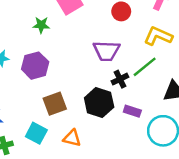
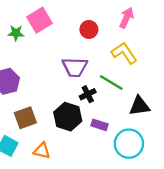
green star: (41, 25) -> (16, 33), moved
yellow L-shape: (158, 36) -> (124, 53), turned 32
green line: (145, 67) -> (111, 82), turned 70

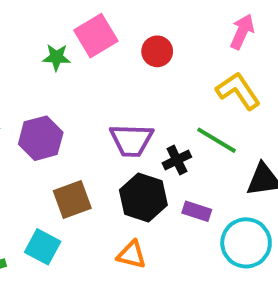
red circle: (89, 30) -> (157, 51), moved
purple trapezoid: (75, 67) -> (131, 140), moved
orange triangle: (42, 151) -> (131, 255), moved

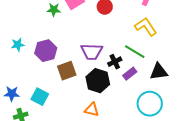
brown square: (72, 199) -> (67, 71), moved
purple rectangle: (197, 211) -> (130, 74), moved, turned -56
cyan square: (43, 247) -> (40, 97), moved

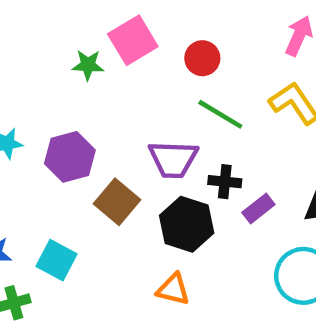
green line: (135, 52) -> (220, 114), moved
black cross: (115, 62) -> (225, 182), turned 32
brown square: (67, 71) -> (117, 202), turned -30

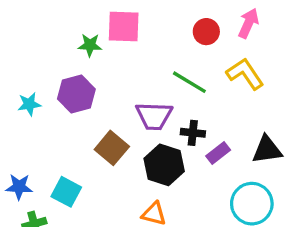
pink square: (133, 40) -> (124, 27), turned 33
red circle: (202, 58) -> (206, 32), moved
purple hexagon: (70, 157) -> (76, 94), moved

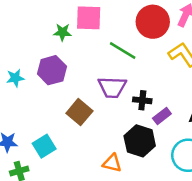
red circle: (206, 32) -> (153, 22), size x1.6
green line: (189, 82) -> (123, 51), moved
black hexagon: (164, 165) -> (140, 141), moved
cyan square: (66, 192) -> (44, 146), turned 30

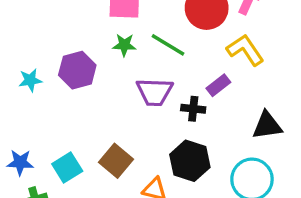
green star: (62, 32) -> (124, 45), moved
brown square: (79, 112) -> (116, 161), moved
purple rectangle: (162, 116) -> (218, 85), moved

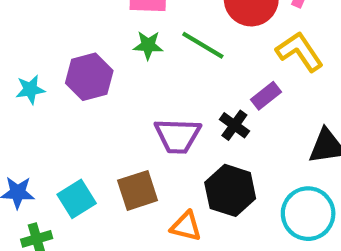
purple trapezoid: (155, 92) -> (178, 136), moved
black cross: (193, 109) -> (234, 125), turned 30
brown square: (116, 161) -> (138, 190), turned 32

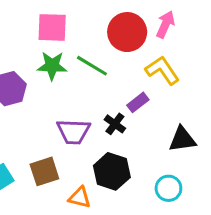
green star: (148, 45) -> (52, 66), size x1.4
cyan circle: (308, 214) -> (168, 188), size x0.7

